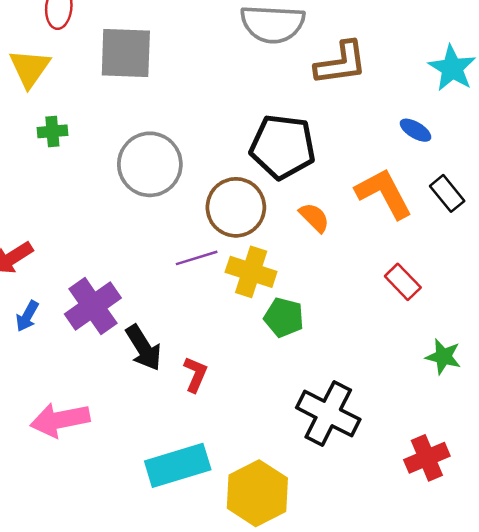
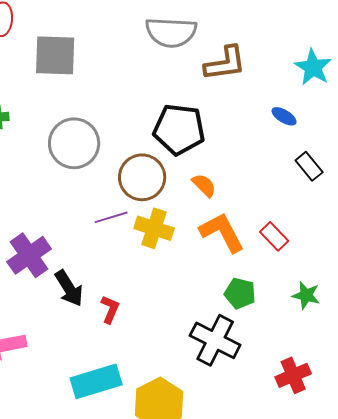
orange L-shape: (384, 193) -> (222, 232), moved
green pentagon: (284, 317) -> (240, 293), moved

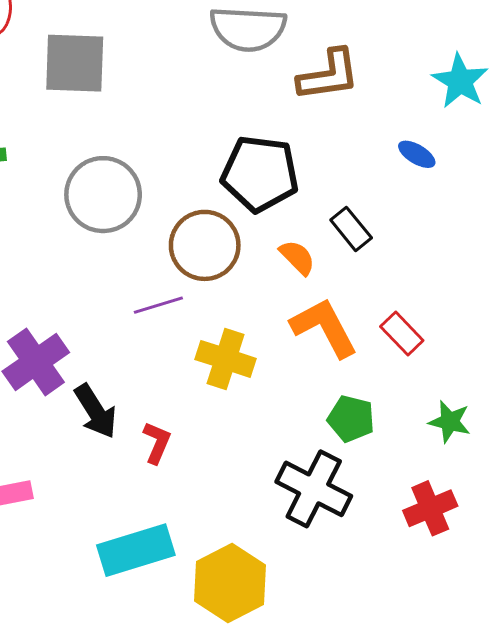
black rectangle: (309, 166) -> (351, 229), moved
yellow cross: (154, 228) -> (226, 359), moved
red cross: (293, 375) -> (430, 508), moved

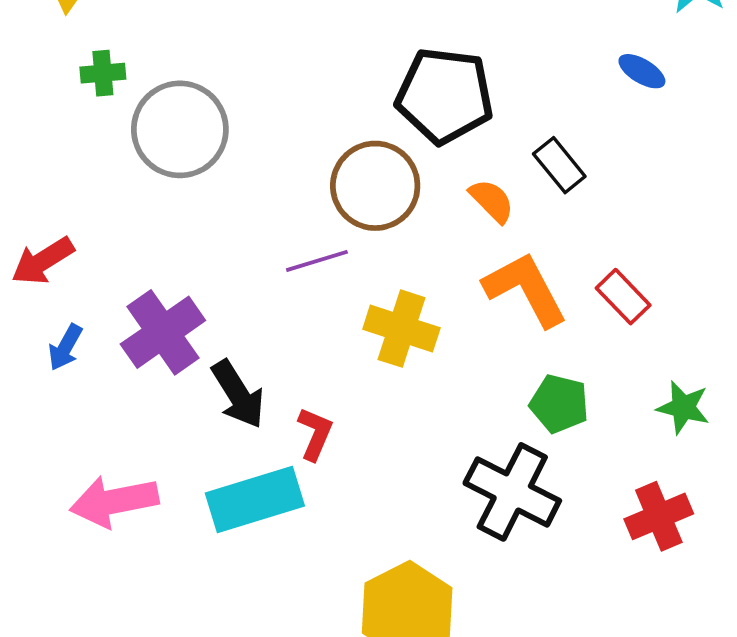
gray circle: (103, 195) -> (180, 129), moved
cyan rectangle: (136, 550) -> (255, 499), moved

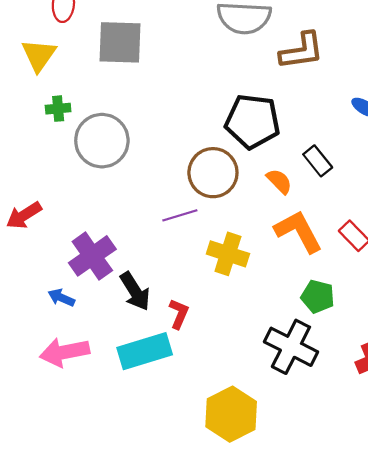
blue arrow: (65, 347) -> (61, 298), moved, turned 85

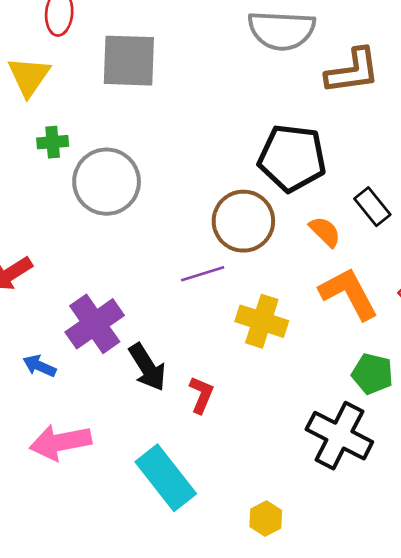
blue arrow: (61, 298) -> (39, 366), moved
cyan rectangle: (145, 351) -> (166, 478), moved, turned 69
yellow hexagon: (231, 414) -> (266, 519), size x0.5

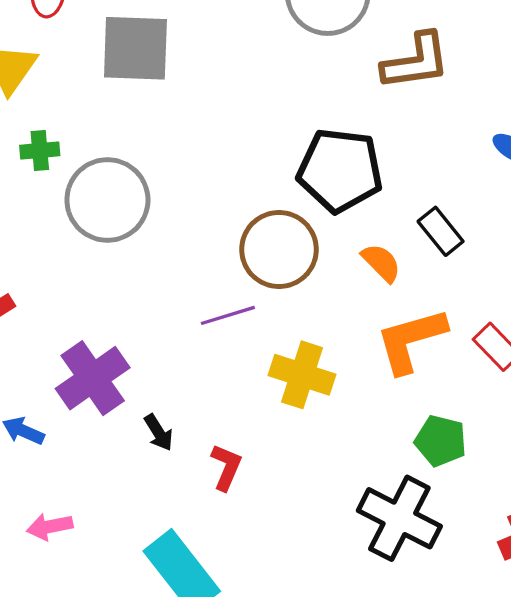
orange L-shape: (349, 294) -> (411, 340), turned -78
black arrow: (147, 367) -> (159, 433), size x0.6
pink arrow: (60, 442) -> (50, 527), size x0.6

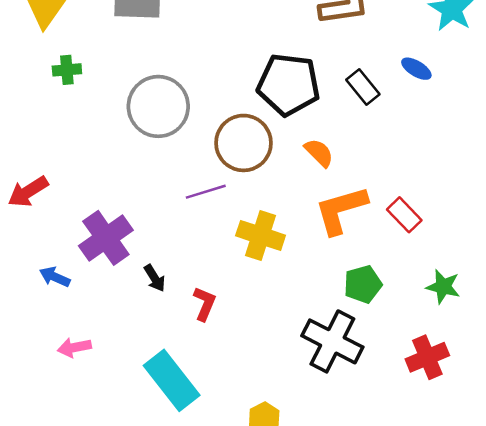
gray circle: (107, 200) -> (158, 106), moved
black rectangle: (441, 231) -> (363, 87), moved
green pentagon: (441, 441) -> (363, 284), turned -30

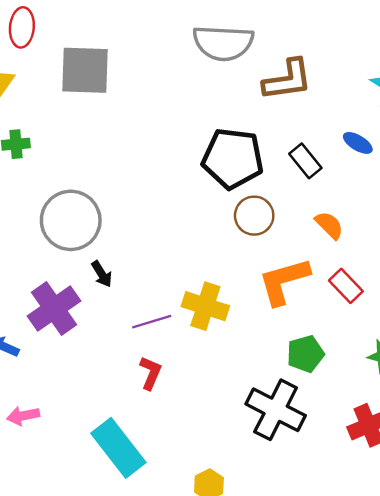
gray circle: (158, 106) -> (71, 220), moved
brown circle: (243, 143) -> (254, 216), moved, size x0.7
orange semicircle: (319, 153) -> (329, 225), moved
purple line: (206, 192) -> (152, 322), moved
black arrow: (155, 278) -> (102, 274), moved

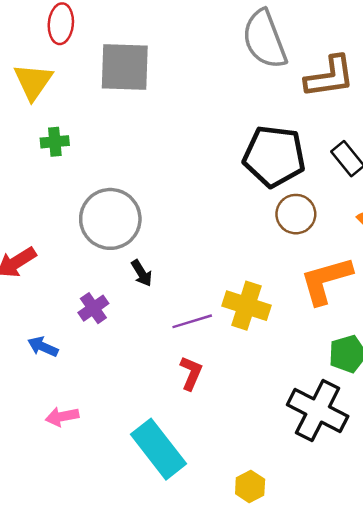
gray semicircle: (223, 43) -> (265, 39), turned 66
purple cross: (54, 309) -> (93, 308), size x0.6

